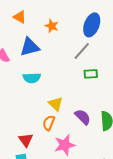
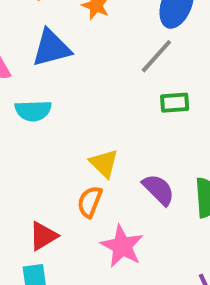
cyan semicircle: (32, 78) -> (33, 111), moved
red triangle: (26, 140) -> (43, 236), turned 35
pink star: (65, 145) -> (122, 246), turned -30

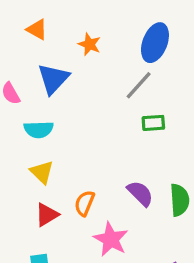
blue triangle: (51, 48) -> (53, 79), turned -32
yellow triangle: (104, 163) -> (42, 172), moved
red triangle: (43, 236) -> (47, 215), moved

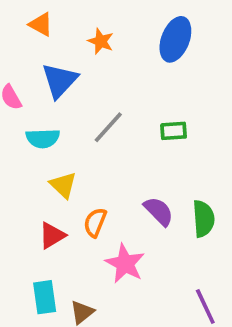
gray line: (139, 85) -> (108, 127), moved
yellow triangle: (42, 172) -> (63, 185), moved

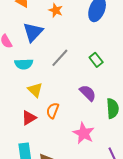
green rectangle: (174, 131) -> (96, 60), turned 56
purple semicircle: (159, 211) -> (88, 93), moved
pink star: (125, 264) -> (84, 133), moved

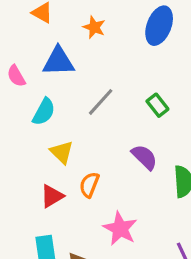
blue triangle: (33, 32) -> (58, 61), turned 45
cyan semicircle: (24, 64) -> (44, 112), turned -60
pink star: (84, 133) -> (120, 229), moved

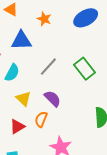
blue ellipse: (159, 26) -> (86, 18), turned 40
green rectangle: (157, 105) -> (85, 69), size x1.5
purple semicircle: (144, 157) -> (52, 99), moved

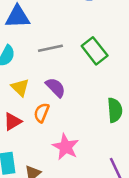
gray line: (48, 67) -> (50, 48), turned 36

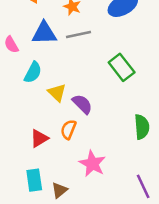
gray line: (50, 48) -> (78, 34), moved
yellow triangle: (20, 87) -> (57, 93), moved

